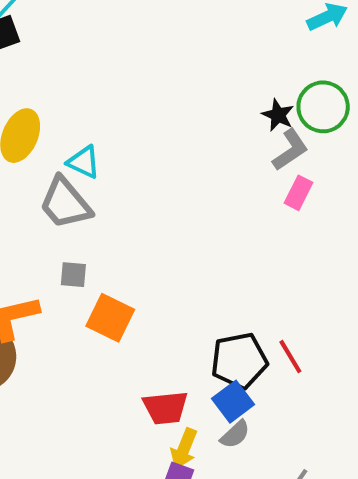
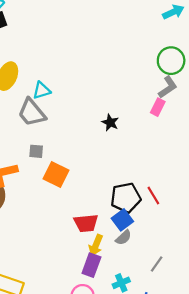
black star: (278, 115) -> (110, 123), moved
gray L-shape: (290, 150) -> (168, 87), moved
cyan triangle: (84, 162) -> (42, 90), turned -42

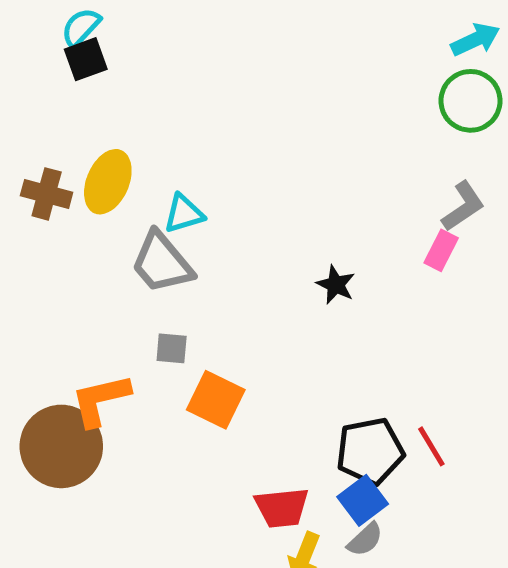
green circle: (171, 61) -> (471, 101), moved

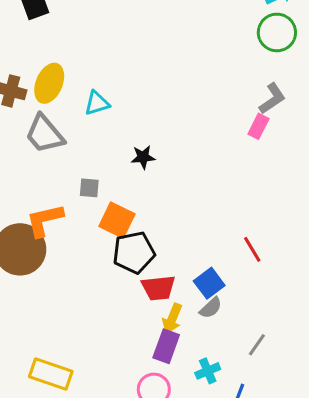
gray trapezoid: (162, 263) -> (45, 134), moved
black star: (336, 285) -> (143, 157), moved, turned -30
black pentagon: (370, 451) -> (134, 252), moved

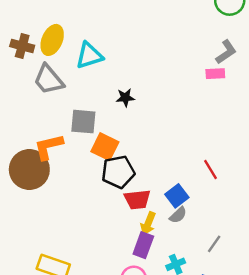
cyan triangle: (97, 103) -> (89, 56), size x1.4
pink rectangle: (258, 126) -> (215, 74), turned 60
gray square: (89, 188) -> (83, 122), size x1.6

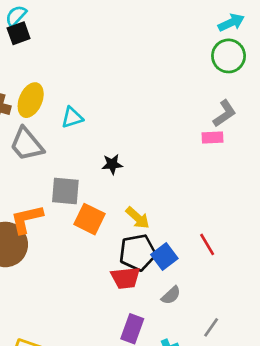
cyan triangle: (89, 56) -> (72, 117), size x0.7
black pentagon: (118, 172) -> (138, 252), moved
blue square: (177, 196) -> (164, 257), moved
yellow arrow: (148, 223) -> (138, 218), moved, turned -70

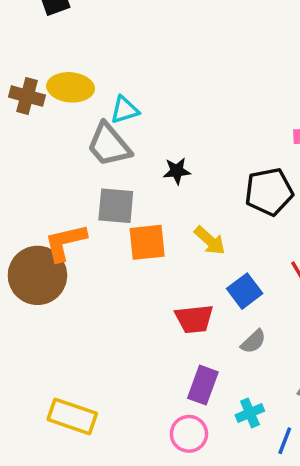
yellow ellipse: (31, 100) -> (71, 87), turned 72
gray trapezoid: (27, 144) -> (109, 145), moved
orange square: (89, 219) -> (147, 242), turned -32
black pentagon: (138, 252) -> (269, 192), moved

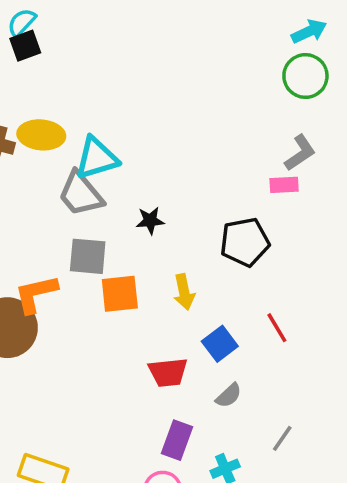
cyan triangle: (125, 110) -> (97, 158), size x1.5
yellow arrow: (210, 241) -> (184, 292), turned 36

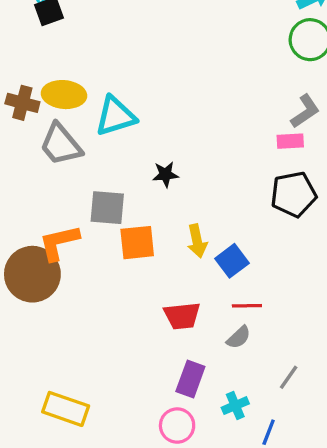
gray trapezoid: (81, 194) -> (61, 144), moved
black pentagon: (245, 242) -> (294, 194), moved
red line: (277, 328) -> (247, 306), moved, turned -60
blue square: (220, 344) -> (232, 261), moved

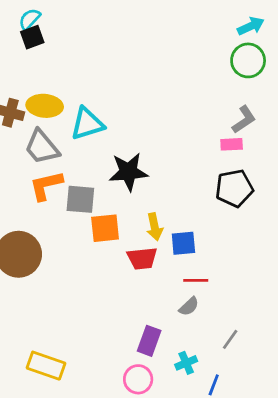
black star: (165, 174) -> (128, 172), size x1.8
orange L-shape: (59, 243) -> (46, 186), moved
blue square: (232, 261) -> (183, 243), turned 32
red trapezoid: (182, 316) -> (142, 258), moved

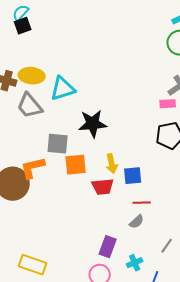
orange L-shape: (46, 186) -> (33, 168), moved

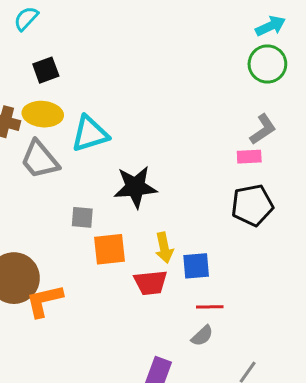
black square: (23, 26) -> (46, 70), moved
gray square: (58, 144) -> (82, 217), size x0.7
orange L-shape: (33, 168) -> (44, 301), moved

